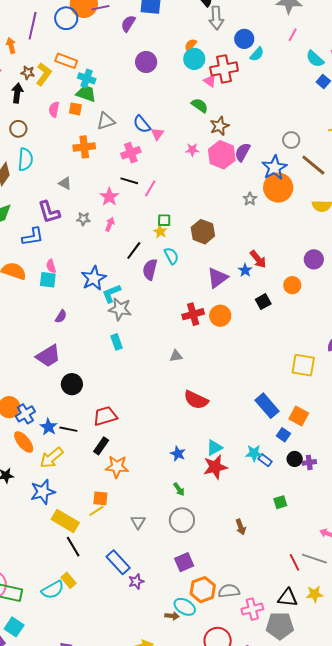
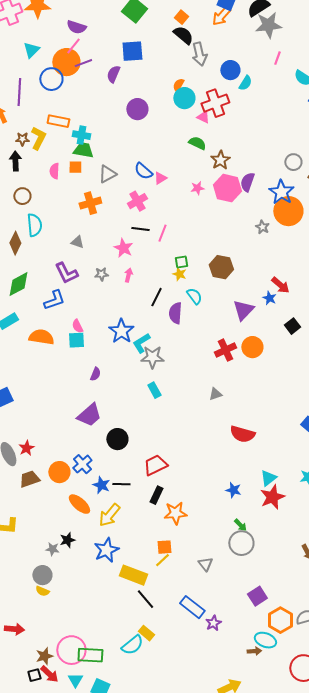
pink triangle: (157, 134) -> (160, 178), turned 32
blue cross: (25, 414) -> (82, 464), moved
gray circle: (182, 520) -> (241, 543), moved

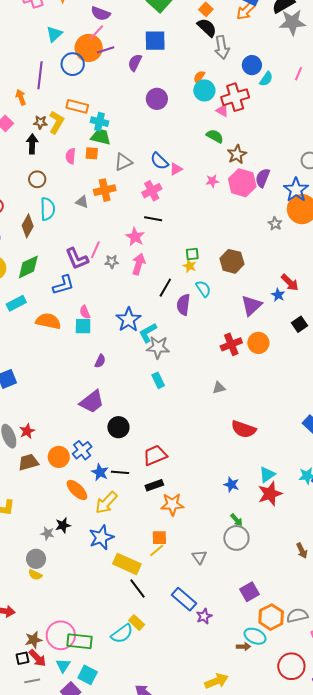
pink line: (277, 58) -> (298, 74), moved
pink line: (162, 233) -> (95, 250), moved
gray triangle: (77, 242) -> (82, 202), moved
pink arrow: (128, 275) -> (139, 264), size x1.5
black rectangle: (156, 495) -> (154, 485), turned 42

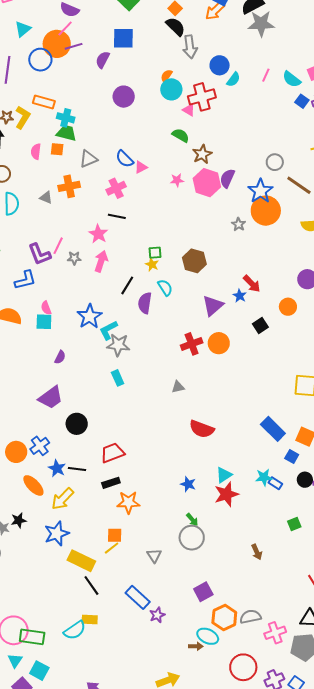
yellow rectangle: (137, 623) -> (90, 620), turned -42

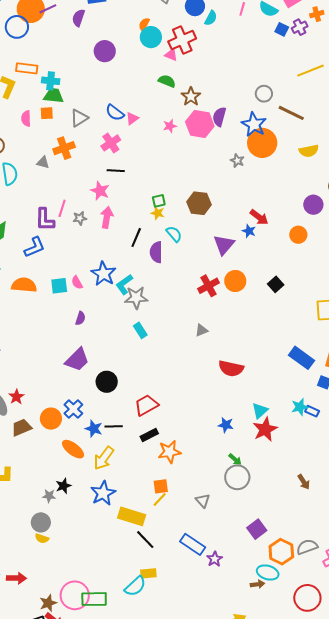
purple L-shape: (39, 254) -> (45, 219), turned 30
pink semicircle: (46, 308) -> (77, 282), moved
black square: (260, 326) -> (276, 284), moved

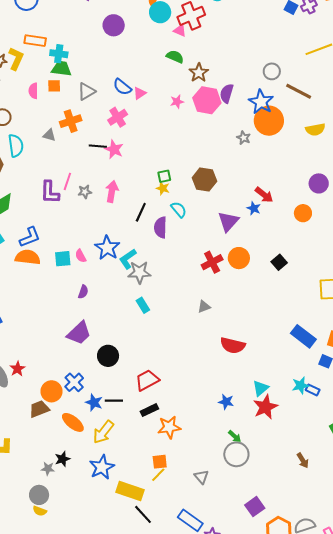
black line: (116, 171) -> (98, 146), moved
pink star: (100, 191) -> (114, 149), moved
blue L-shape: (35, 247) -> (30, 237), moved
brown trapezoid: (21, 427) -> (39, 409), moved

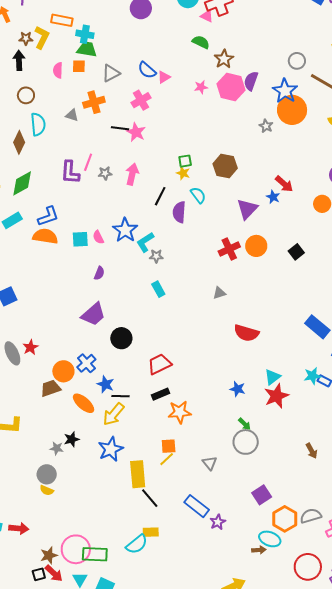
gray star: (139, 272) -> (156, 256), size x0.6
black line: (114, 401) -> (121, 396), moved
yellow rectangle: (130, 491) -> (138, 474), turned 64

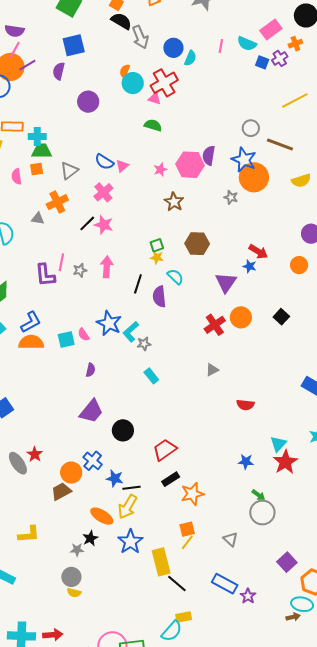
brown star: (224, 59) -> (174, 202), moved
black line: (120, 128) -> (87, 223), turned -42
red semicircle: (246, 333) -> (245, 405), size x0.7
orange ellipse: (84, 403) -> (102, 516), moved

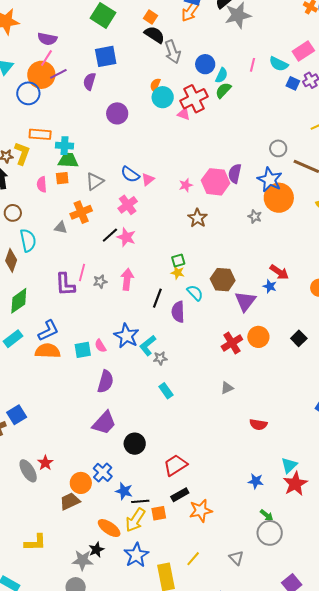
green semicircle: (153, 125) -> (223, 90), moved, turned -66
brown hexagon: (197, 244) -> (223, 280), moved
purple semicircle: (90, 370) -> (105, 382), size x1.6
orange square: (187, 529) -> (159, 513), moved
gray star: (77, 550) -> (83, 560), size x1.5

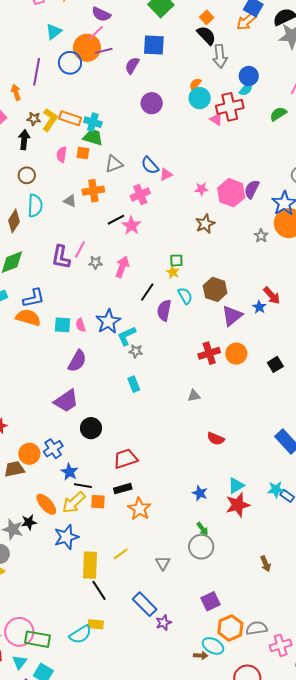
cyan semicircle: (222, 75) -> (246, 89), moved
green semicircle: (223, 90) -> (278, 114), moved
orange rectangle: (40, 134) -> (70, 118), moved
orange star: (201, 511) -> (139, 509), turned 30

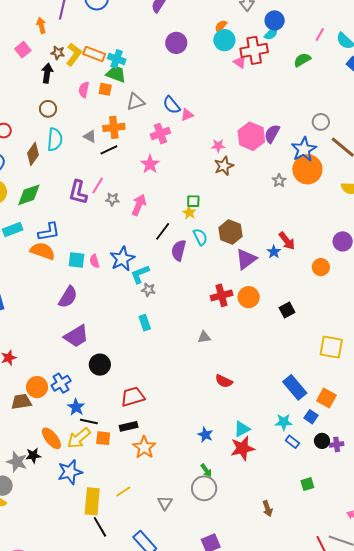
pink star: (201, 189) -> (218, 146), moved
black line: (116, 220) -> (109, 150), moved
purple semicircle: (77, 361) -> (68, 297), moved
cyan star: (276, 489) -> (284, 422), moved

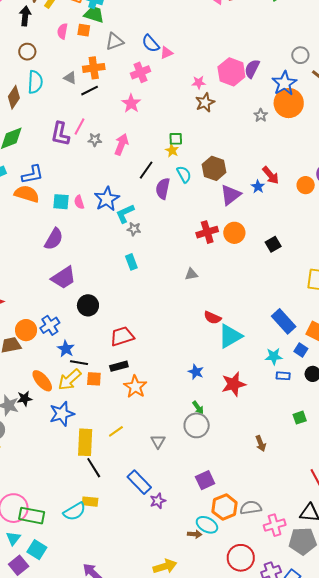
orange circle: (321, 267) -> (306, 185), moved
cyan triangle: (242, 429) -> (230, 336), moved, size x1.5
blue rectangle: (292, 442) -> (283, 376), turned -32

